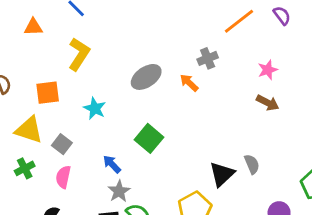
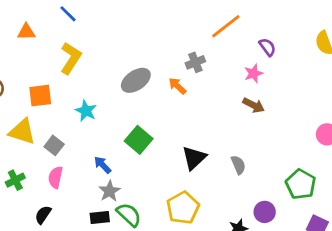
purple semicircle: (282, 16) -> (267, 47), moved
green cross: (25, 168) -> (15, 180), moved
black triangle: (222, 174) -> (194, 158), moved

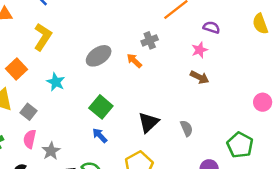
purple semicircle: (267, 47) -> (211, 27), turned -35
orange square: (40, 96) -> (17, 69), turned -36
blue arrow: (103, 165) -> (100, 135), moved
gray star: (109, 191) -> (51, 151), moved

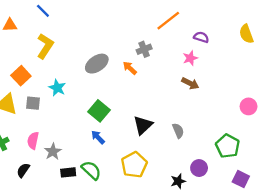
gray square: (28, 112) -> (33, 103), moved, turned -32

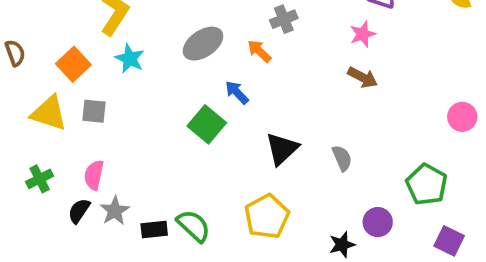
cyan star: (57, 88) -> (130, 59), moved
blue arrow: (98, 137) -> (237, 92), moved
gray star: (53, 152) -> (115, 211), moved
black semicircle: (23, 170) -> (79, 211), moved

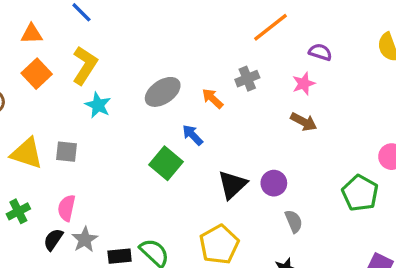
gray cross: (284, 19) -> (247, 79), moved
orange square: (73, 64) -> (37, 74), moved
gray semicircle: (342, 158) -> (294, 221), moved
green pentagon: (427, 184) -> (360, 193), moved
purple circle: (378, 222) -> (274, 183), moved

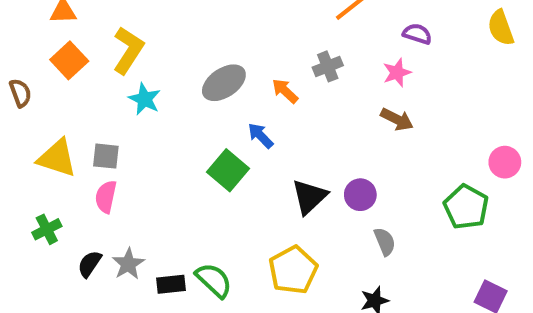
pink semicircle: (67, 208) -> (106, 197), moved

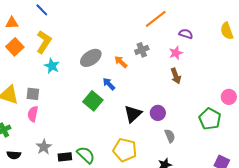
brown arrow: (397, 119) -> (176, 76), turned 42
black semicircle: (90, 264) -> (14, 155), moved, turned -120
yellow pentagon: (293, 270) -> (125, 150), turned -30

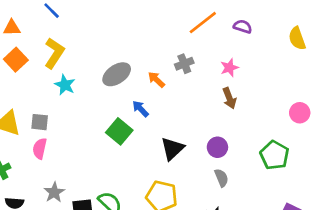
purple semicircle: (186, 34) -> (243, 27), moved
pink circle: (229, 97) -> (300, 113), moved
purple circle: (158, 113) -> (217, 147), moved

